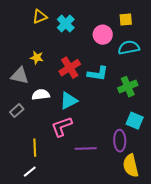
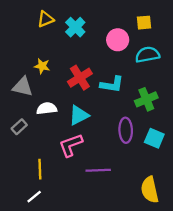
purple ellipse: (120, 141) -> (126, 130), moved

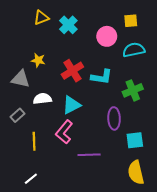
cyan square: (154, 138) -> (135, 140), moved, turned -30
pink L-shape: (71, 145) -> (64, 132), turned -30
yellow line: (40, 169) -> (34, 141), moved

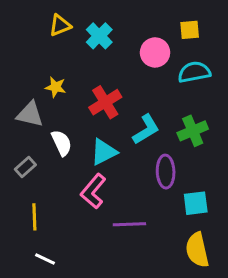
cyan L-shape: (102, 77) -> (146, 129), moved, turned -40
white semicircle: (42, 99) -> (62, 143), turned 72
yellow line: (34, 141) -> (34, 217), moved
white line: (31, 179) -> (45, 259), turned 64

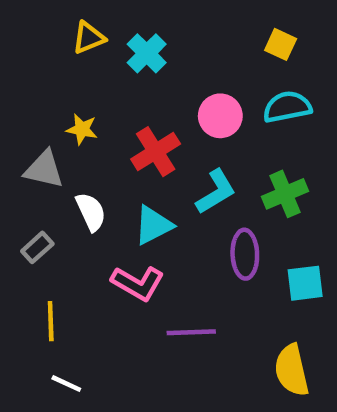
yellow square: (190, 30) -> (281, 44), turned 30
pink circle: (155, 52) -> (220, 116), moved
pink L-shape: (93, 191) -> (138, 283), turned -100
cyan square: (196, 203) -> (305, 283), moved

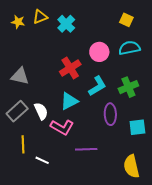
yellow star: (82, 129) -> (18, 22), moved
white semicircle: (91, 212) -> (41, 111), moved
gray rectangle: (37, 247) -> (17, 111), size x1.5
white line: (66, 384) -> (42, 160), moved

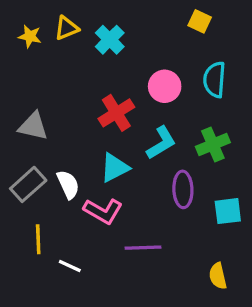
yellow square: (126, 20) -> (200, 21), moved
cyan semicircle: (129, 48) -> (215, 80), turned -75
yellow semicircle: (131, 166) -> (218, 276), size x0.7

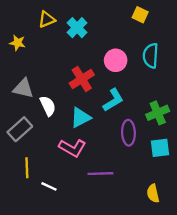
yellow star: (30, 36) -> (18, 43), moved
green cross: (213, 144) -> (158, 113), moved
white semicircle: (68, 184) -> (48, 106), moved

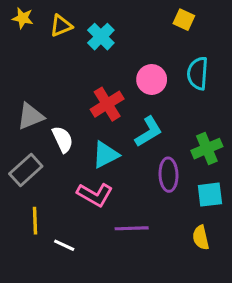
yellow star: (18, 43) -> (23, 18), moved
gray triangle: (23, 88) -> (30, 116), turned -35
yellow semicircle: (153, 193) -> (201, 238), moved

